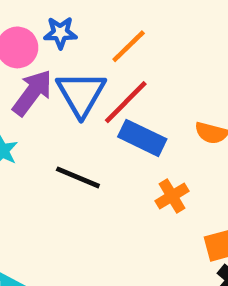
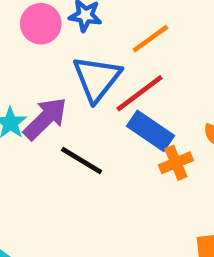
purple arrow: (32, 93) -> (45, 119), moved
orange cross: (172, 196) -> (176, 163), moved

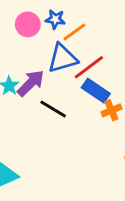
orange line: (150, 39) -> (74, 32), moved
blue triangle: (97, 79) -> (62, 58), turned 36

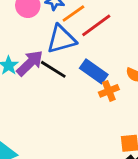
red line: (89, 67) -> (96, 25), moved
black line: (53, 109) -> (53, 69), moved

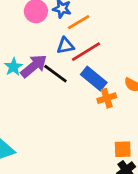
red line: (96, 25) -> (86, 52), moved
blue triangle: (61, 39) -> (65, 46), size x0.6

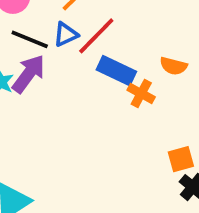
black line: (55, 74) -> (30, 39), moved
orange cross: (107, 98) -> (141, 93), turned -30

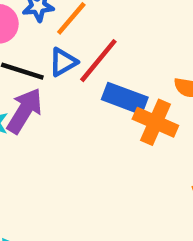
orange cross: (141, 93) -> (155, 122), size x1.4

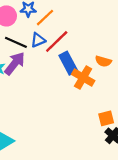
blue rectangle: (125, 98) -> (68, 63), turned 35

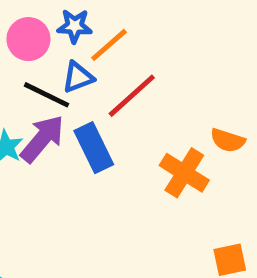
blue triangle: (38, 40) -> (78, 77), moved
blue rectangle: (68, 63) -> (94, 148), moved

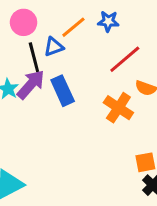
blue star: (75, 26) -> (108, 21), moved
black line: (47, 95) -> (34, 57), turned 48
red line: (132, 96) -> (125, 59), moved

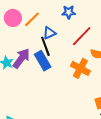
orange line: (73, 27) -> (32, 19), moved
blue triangle: (54, 47) -> (49, 33), moved
black line: (34, 57) -> (45, 46), moved

